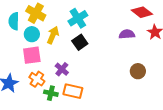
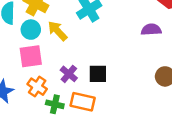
yellow arrow: (53, 35) -> (57, 31), turned -66
black square: (80, 42) -> (98, 74), moved, turned 35

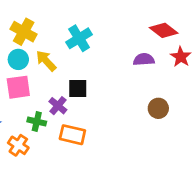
black square: (98, 74) -> (78, 88), moved
orange cross: (37, 87) -> (18, 145), moved
green cross: (55, 104) -> (37, 122), moved

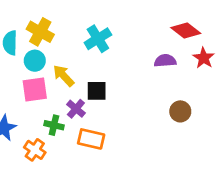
yellow arrow: (46, 61) -> (64, 76), moved

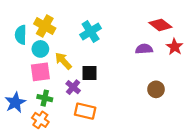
green cross: (54, 125) -> (45, 98), moved

